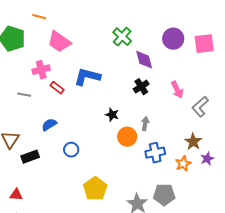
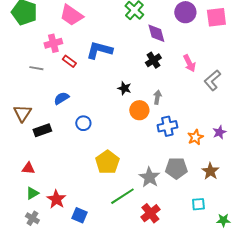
brown star: (193, 142) -> (210, 171), moved

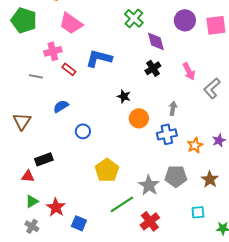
gray arrow: (157, 97) -> (173, 108), moved
black rectangle: (42, 130) -> (44, 159), moved

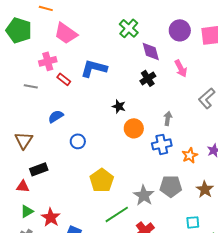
pink arrow: (189, 71) -> (181, 68), moved
brown triangle: (22, 121) -> (24, 140), moved

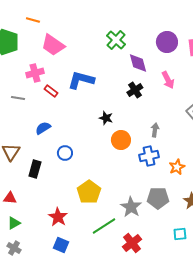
black rectangle: (39, 169) -> (35, 169), moved, turned -54
red star: (51, 217) -> (58, 217), moved

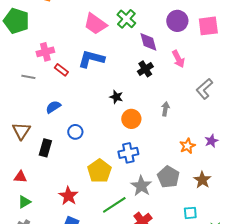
pink trapezoid: (53, 45) -> (95, 24), moved
blue cross: (149, 156) -> (128, 153), moved
gray pentagon: (158, 198) -> (168, 177), turned 30

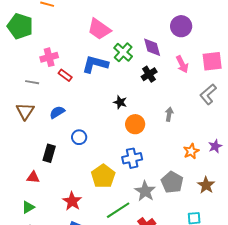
green cross: (126, 19) -> (123, 52), moved
pink square: (208, 26) -> (212, 61), moved
brown triangle: (21, 131) -> (25, 111), moved
red triangle: (20, 177) -> (33, 177), moved

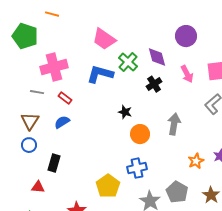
pink cross: (49, 57) -> (54, 67), size x1.5
red rectangle: (65, 75) -> (65, 98), moved
gray arrow: (169, 114) -> (174, 124), size x1.5
blue circle: (79, 137) -> (29, 145), moved

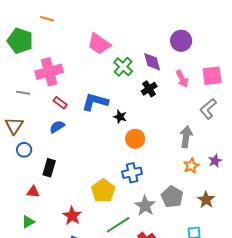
blue L-shape: (100, 74) -> (95, 102), moved
gray line: (37, 92) -> (23, 93), moved
brown triangle: (30, 121) -> (14, 126), moved
gray arrow: (174, 124) -> (186, 137), moved

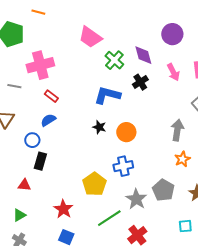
blue L-shape: (95, 102) -> (107, 95), moved
black star: (120, 117) -> (99, 127), moved
blue circle: (24, 150) -> (32, 140), moved

